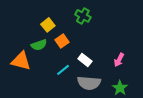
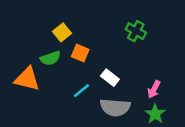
green cross: (83, 16) -> (136, 31), moved
orange square: (62, 41) -> (80, 53), turned -32
pink arrow: (119, 60) -> (154, 89), moved

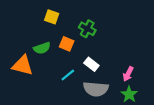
green cross: (136, 31) -> (87, 29), moved
yellow square: (62, 32) -> (52, 17), moved, turned -32

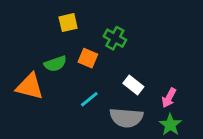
yellow square: (52, 17) -> (68, 23), turned -32
white rectangle: (91, 64) -> (133, 85), moved

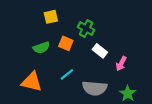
white rectangle: (133, 85) -> (100, 51), moved
orange triangle: (30, 86) -> (32, 82), moved
pink arrow: (169, 98) -> (121, 64), moved

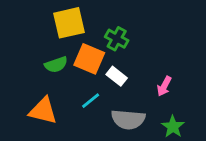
yellow square: (51, 17) -> (69, 23), size x1.6
orange square: (66, 43) -> (89, 59), size x1.5
white rectangle: (100, 51) -> (117, 76), moved

